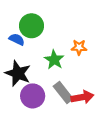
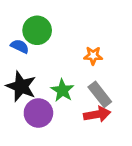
green star: (54, 60) -> (62, 90), moved
gray rectangle: (63, 93) -> (100, 94), moved

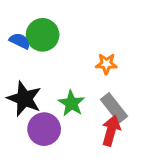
blue semicircle: (20, 46) -> (20, 41), moved
red arrow: (97, 114) -> (111, 131), turned -65

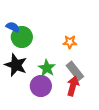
green circle: (43, 35) -> (22, 37), moved
purple circle: (44, 129) -> (41, 86), moved

